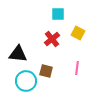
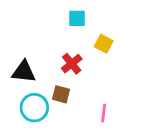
red cross: (52, 39) -> (72, 64), moved
pink line: (77, 68) -> (104, 113), moved

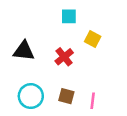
black triangle: (24, 72) -> (24, 51), moved
brown square: (61, 94) -> (66, 96), moved

